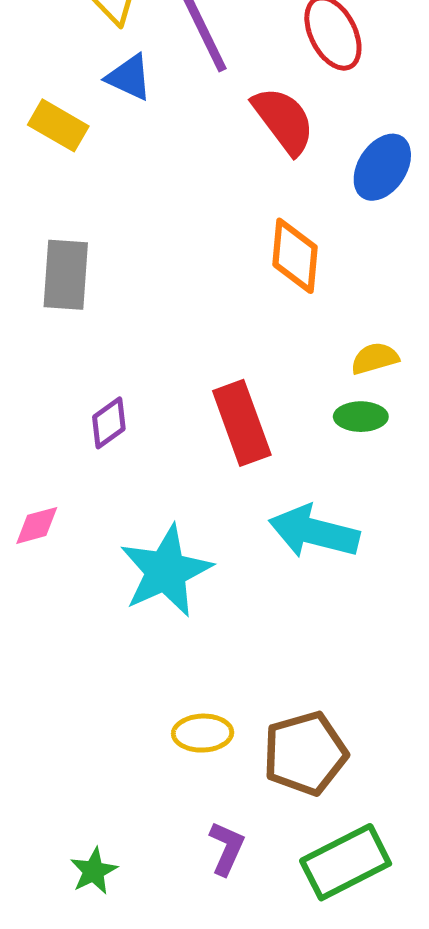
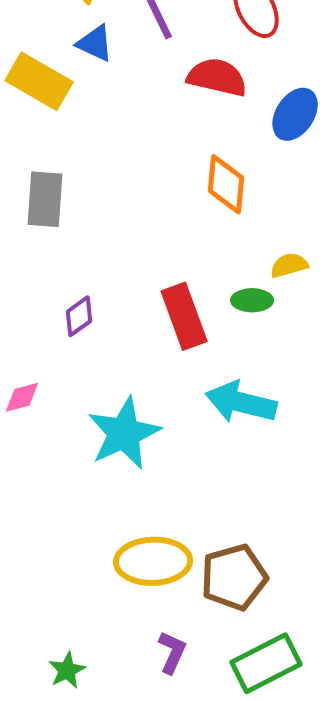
red semicircle: (284, 120) -> (217, 77), turned -40
yellow rectangle: (58, 125) -> (39, 81), size x1.4
green ellipse: (361, 417) -> (252, 300), moved
yellow ellipse: (203, 733) -> (153, 561), size x1.6

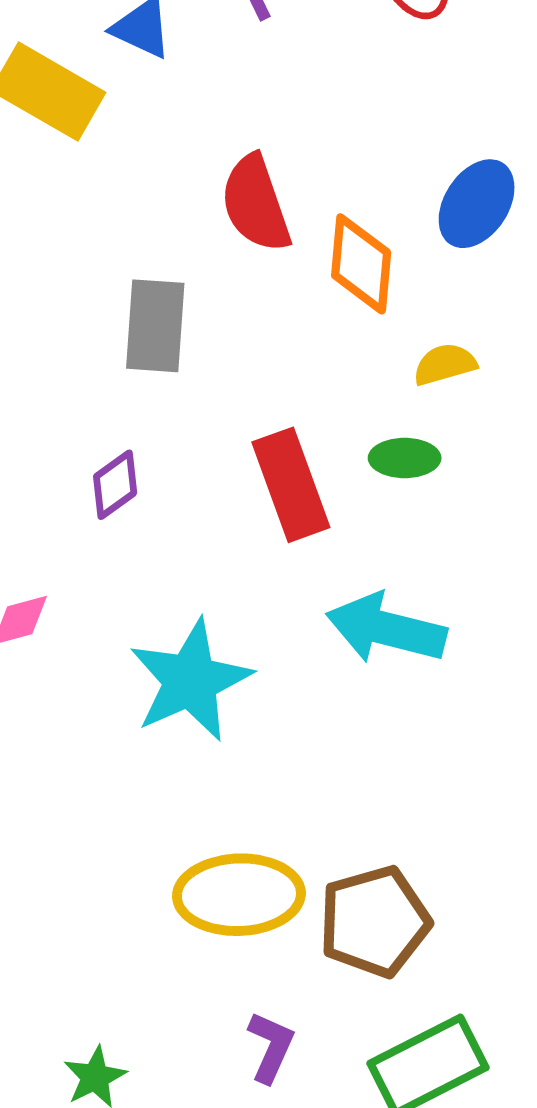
red semicircle: (217, 77) -> (256, 204), moved, turned -122
blue ellipse: (295, 114) -> (477, 204), moved
gray rectangle: (45, 199) -> (155, 326), moved
yellow semicircle: (289, 265) -> (445, 364), moved

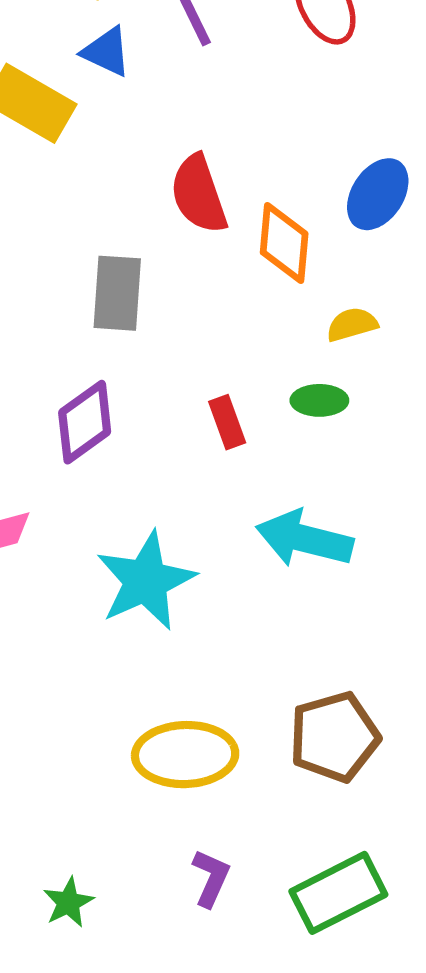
purple diamond: (115, 485) -> (85, 422), size x1.5
red rectangle: (291, 485) -> (227, 422), size x0.6
brown pentagon: (374, 921) -> (334, 737), moved

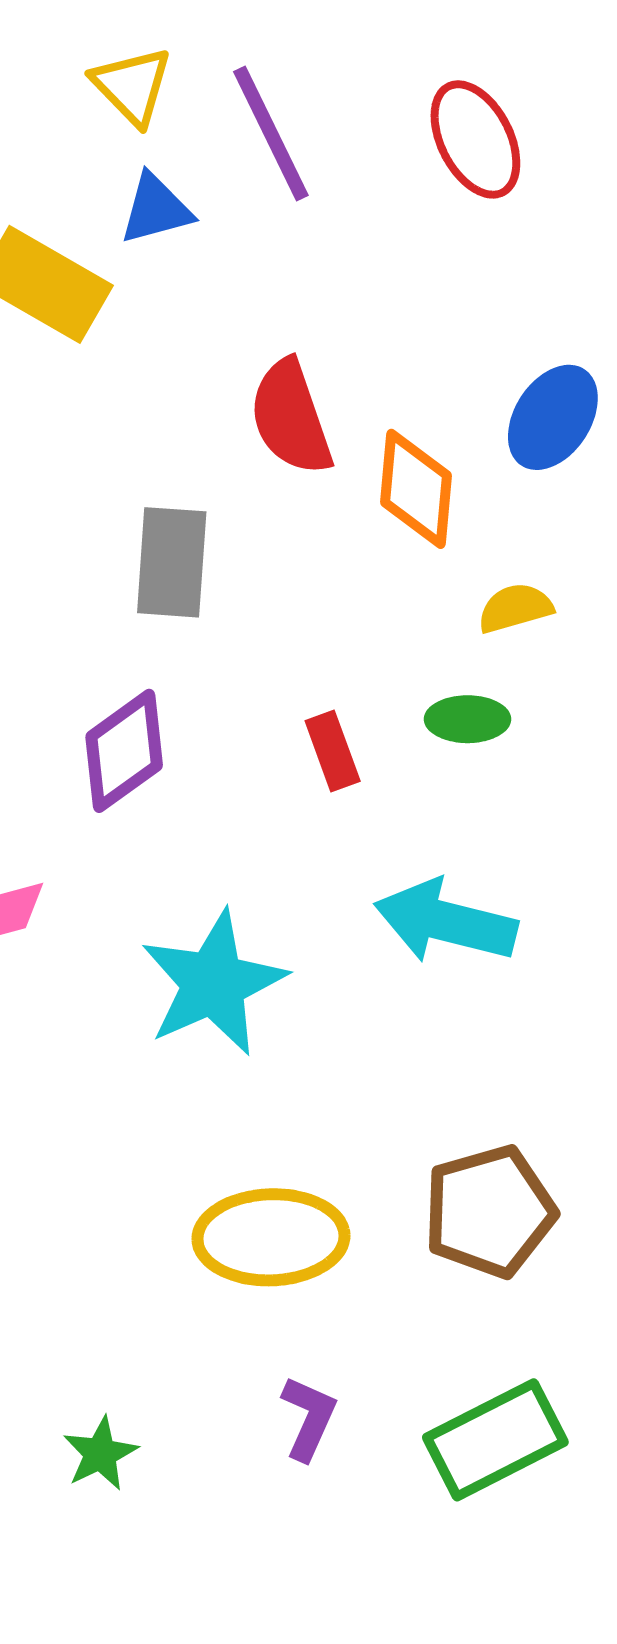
blue triangle: (106, 52) -> (156, 209), turned -40

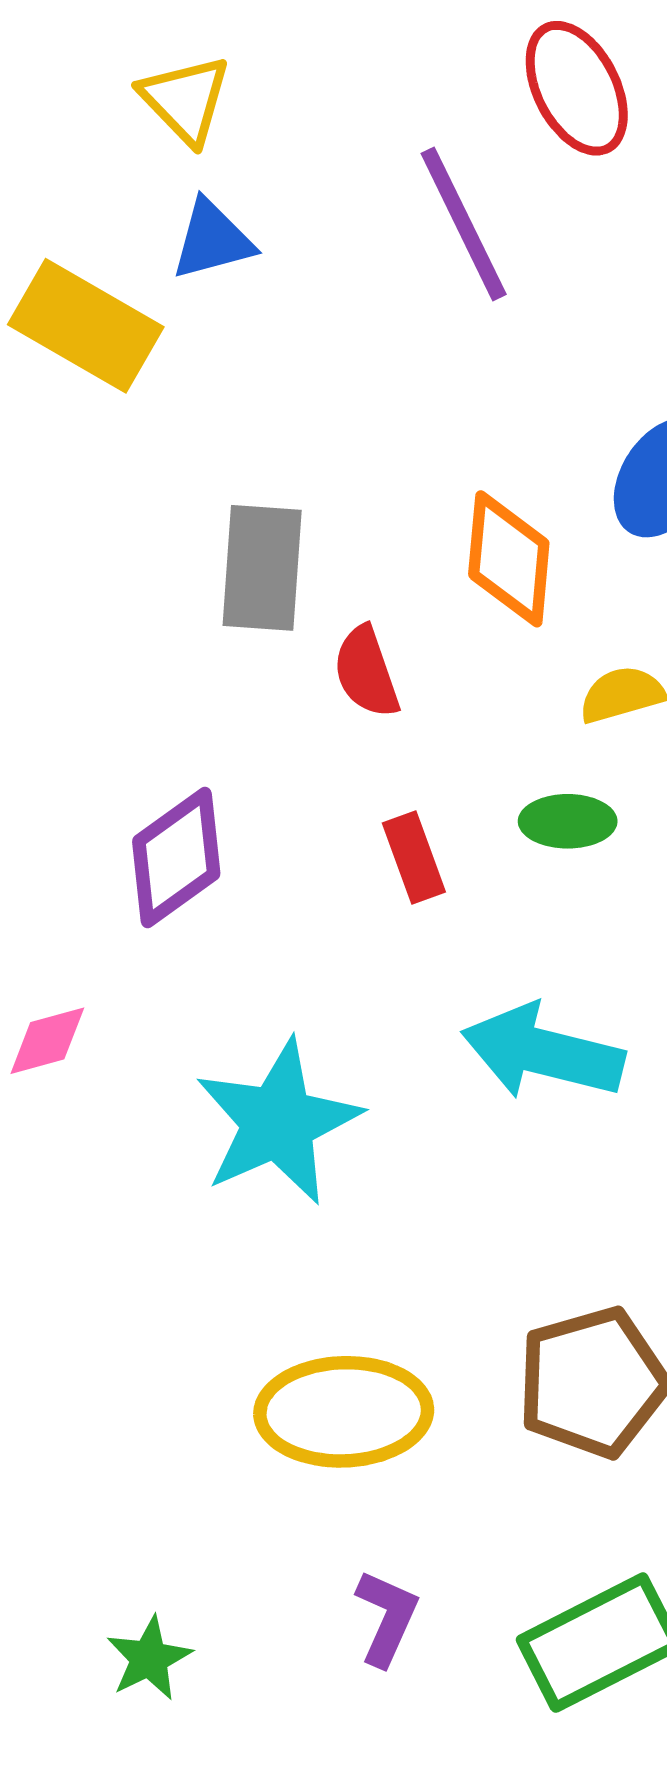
purple line: (271, 134) -> (464, 224), moved
red ellipse: (475, 139) -> (577, 88), moved
red semicircle: (291, 417) -> (366, 672), moved, size x0.7
gray rectangle: (172, 562) -> (262, 568), moved

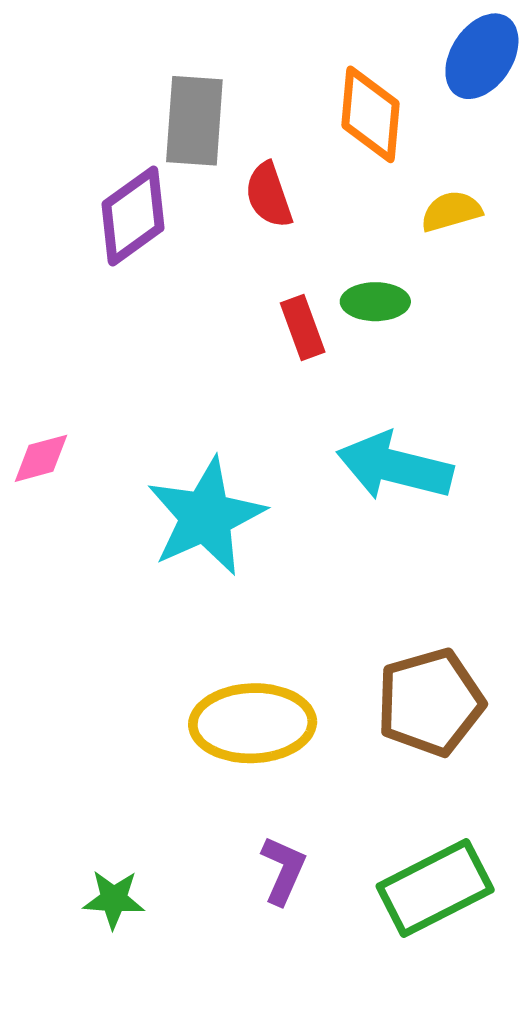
green ellipse: (568, 821) -> (375, 302), moved
purple diamond: (176, 857) -> (133, 216), moved
green star: (149, 1658) -> (114, 899), turned 30

